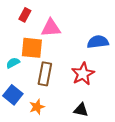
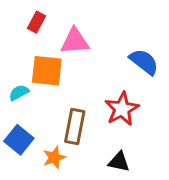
blue semicircle: (98, 42) -> (144, 62), turned 45
brown rectangle: (45, 74) -> (75, 127), moved

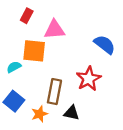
black triangle: (119, 162) -> (72, 113), moved

